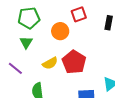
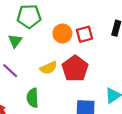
red square: (79, 14) -> (84, 34), moved
green triangle: (26, 42) -> (15, 41), moved

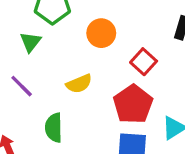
red square: (84, 34) -> (144, 62), moved, turned -35
red pentagon: (75, 69) -> (133, 104), moved

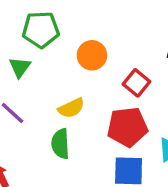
red pentagon: (133, 104) -> (127, 127), turned 30
green semicircle: (54, 128) -> (60, 144), moved

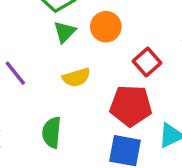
green triangle: (20, 67) -> (65, 32), moved
green semicircle: (60, 144) -> (52, 132), moved

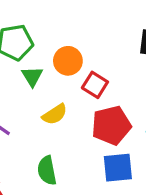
red square: (147, 62) -> (95, 85), moved

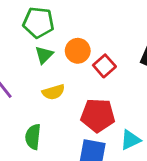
red square: (95, 85) -> (104, 66), moved

